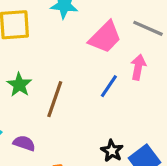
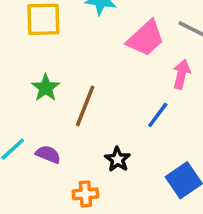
blue line: (109, 86) -> (158, 115), moved
black star: (112, 151) -> (118, 159), moved

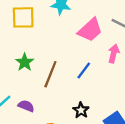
blue line: (158, 115) -> (84, 71), moved
black star: (118, 159) -> (81, 110), moved

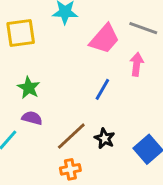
brown line: (50, 74) -> (71, 136), moved, turned 32
purple semicircle: (26, 106) -> (32, 118), moved

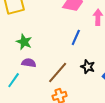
black star: (105, 138) -> (88, 67), moved

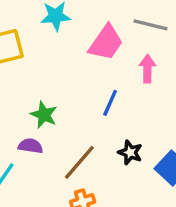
green star: (24, 42) -> (44, 115), moved

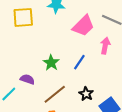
green star: (44, 115) -> (51, 63), moved

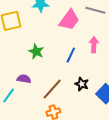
pink arrow: (105, 46) -> (94, 45), moved
green star: (51, 63) -> (36, 51), moved

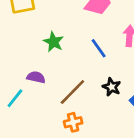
blue line: (71, 55) -> (99, 48), turned -63

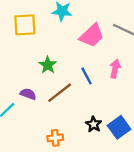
black star: (112, 87) -> (94, 124), moved
brown line: (72, 92) -> (60, 93), moved

